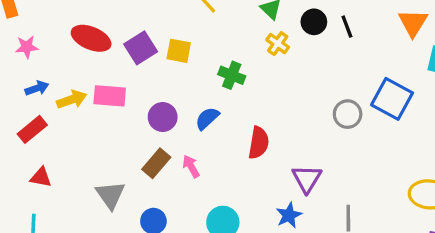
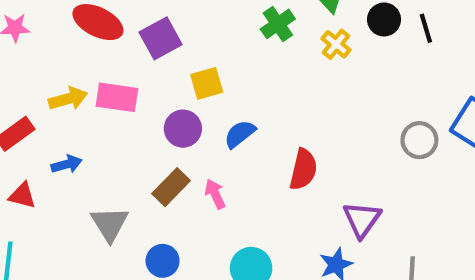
yellow square: (179, 51) -> (207, 83), moved, turned -30
green cross: (232, 75) -> (278, 24), moved, turned 30
blue arrow: (37, 88) -> (66, 164), moved

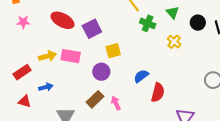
green cross: (278, 24) -> (148, 23), turned -35
yellow cross: (336, 44) -> (174, 42), moved
blue semicircle: (240, 134) -> (141, 76), moved

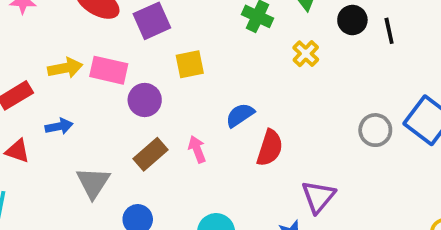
purple circle: (101, 72) -> (145, 100), moved
pink arrow: (116, 103) -> (197, 149), moved

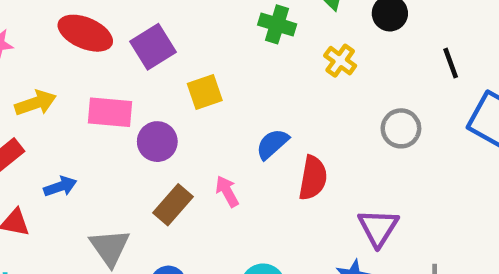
black line: (389, 31) -> (451, 63), moved
yellow arrow: (65, 68) -> (36, 103), moved
gray circle: (375, 130) -> (401, 128), moved

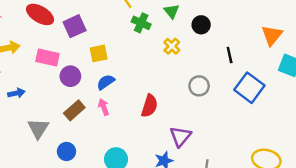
blue semicircle: (272, 144) -> (106, 82), moved

